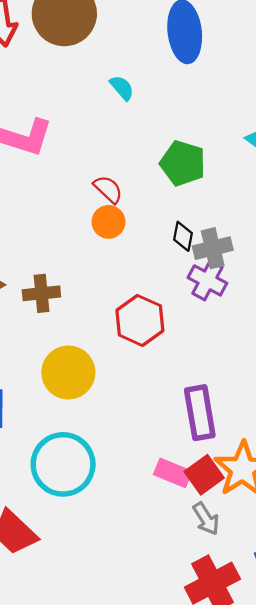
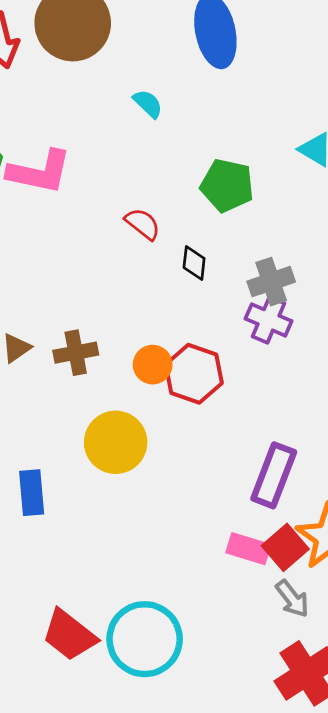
orange circle: (109, 222) -> (153, 365), moved
black diamond: (183, 236) -> (194, 263), moved
purple rectangle: (200, 413) -> (274, 475), turned 36
cyan circle: (63, 464) -> (145, 639), moved

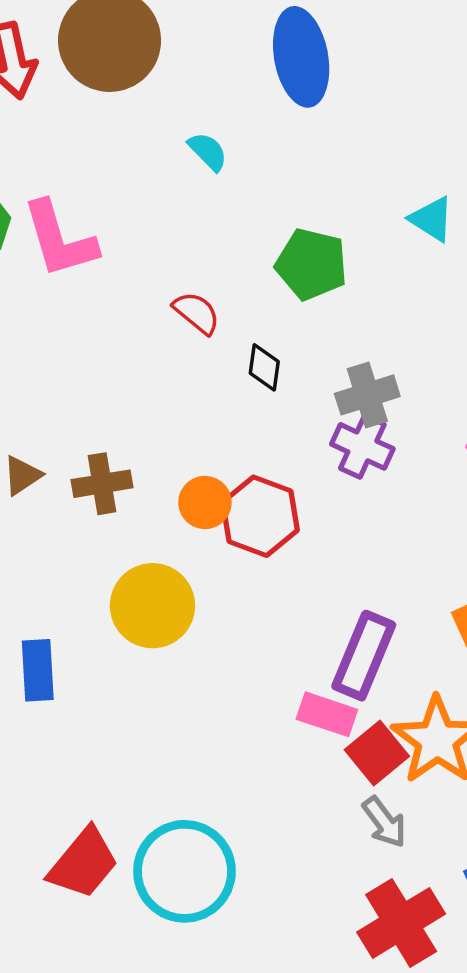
pink L-shape: (39, 172) -> (60, 239), turned 60
pink rectangle: (248, 549) -> (327, 714), moved
red trapezoid: (69, 635) -> (83, 863), turned -90

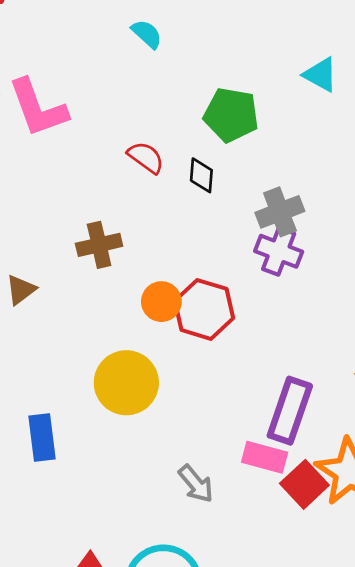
black diamond: (264, 367) -> (201, 175), moved
brown cross: (102, 484) -> (99, 245), moved
gray arrow: (384, 822) -> (196, 484), moved

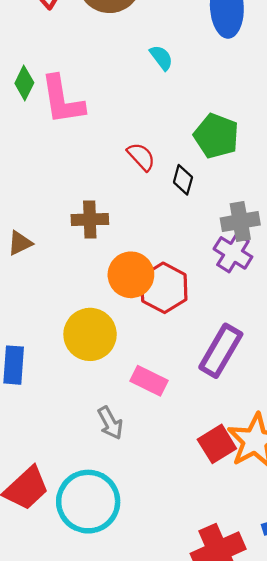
orange circle: (161, 302) -> (131, 275), size x1.4
purple rectangle: (290, 411) -> (221, 351), moved
pink rectangle: (265, 457) -> (149, 381), moved
gray arrow: (196, 484) -> (110, 423), moved

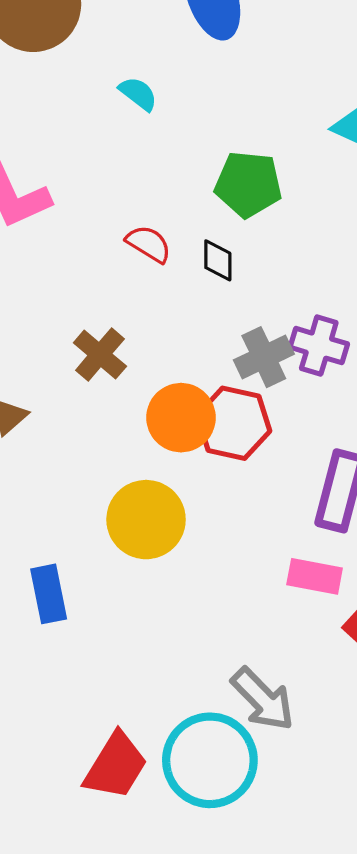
brown cross: (90, 219) -> (100, 355), turned -32
gray cross: (240, 221) -> (264, 357), moved
pink rectangle: (149, 381) -> (315, 576), moved
gray arrow: (110, 423) -> (263, 699), moved, size x1.4

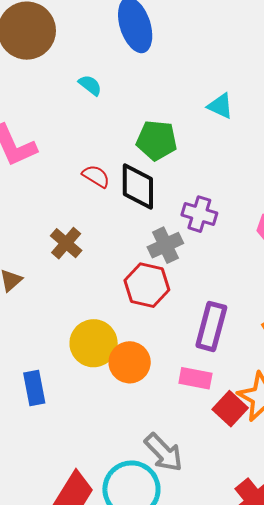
black diamond: (218, 260) -> (138, 186), size x1.8
purple cross: (319, 346) -> (199, 214), moved
orange circle: (181, 418) -> (130, 362), moved

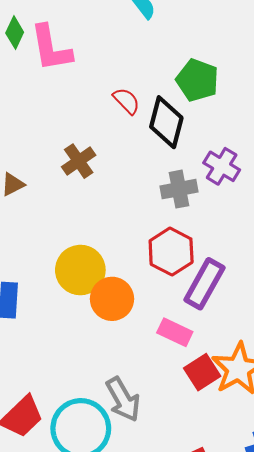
red hexagon: (147, 285) -> (171, 252), moved

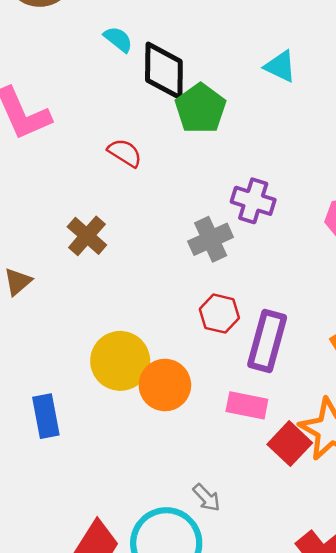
green pentagon: (197, 80) -> (200, 109), turned 30
black diamond: (166, 122) -> (164, 71), moved
red hexagon: (171, 252) -> (219, 314), size x0.7
gray arrow: (123, 399) -> (207, 498), size x0.6

